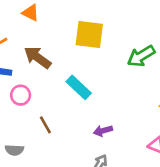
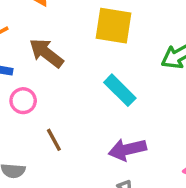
cyan rectangle: (79, 87) -> (120, 90), moved
purple arrow: (103, 131) -> (127, 149), size x1.5

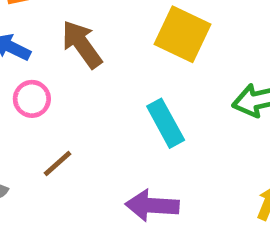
brown line: (54, 140) -> (58, 163), turned 60

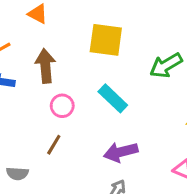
brown arrow: (82, 44) -> (45, 66), turned 48
pink circle: (32, 99) -> (62, 106), moved

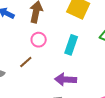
cyan rectangle: (113, 98) -> (71, 45), turned 48

